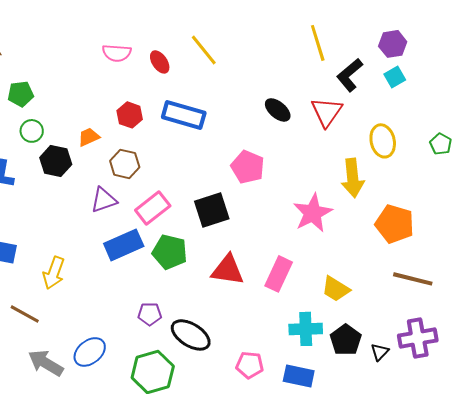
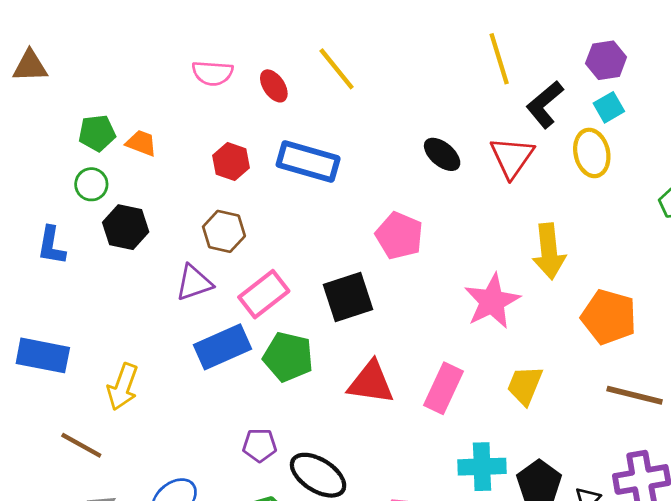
green pentagon: (21, 94) -> (97, 133), moved
orange trapezoid: (89, 137) -> (141, 143), moved, turned 45
yellow ellipse: (383, 141) -> (592, 153), moved
yellow trapezoid: (336, 289) -> (525, 385), moved, turned 80

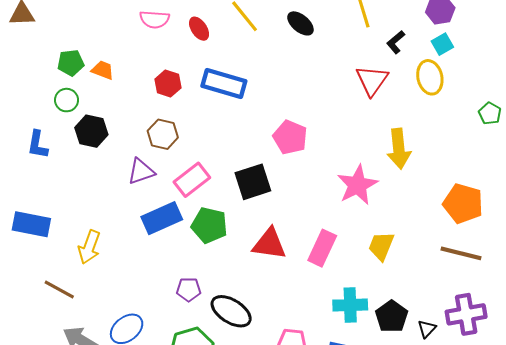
black L-shape: (545, 104) -> (396, 42), size x0.7
black ellipse: (442, 154) -> (300, 23), moved
orange pentagon: (609, 317) -> (463, 204), moved

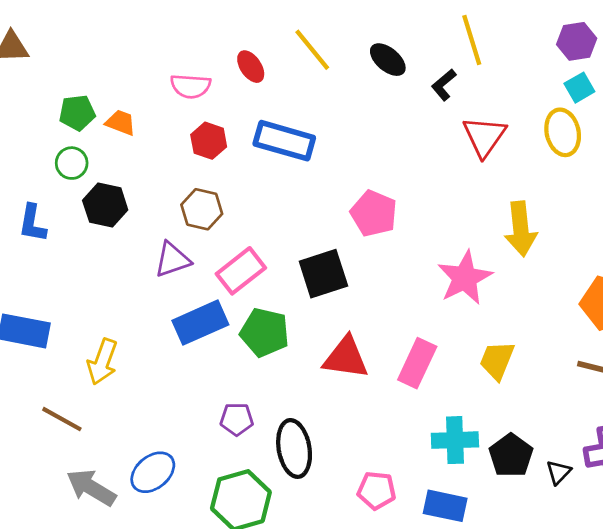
pink semicircle: (155, 19) -> (191, 86), moved
black L-shape: (396, 42) -> (444, 85), moved
black ellipse: (231, 311) -> (294, 448), turned 48

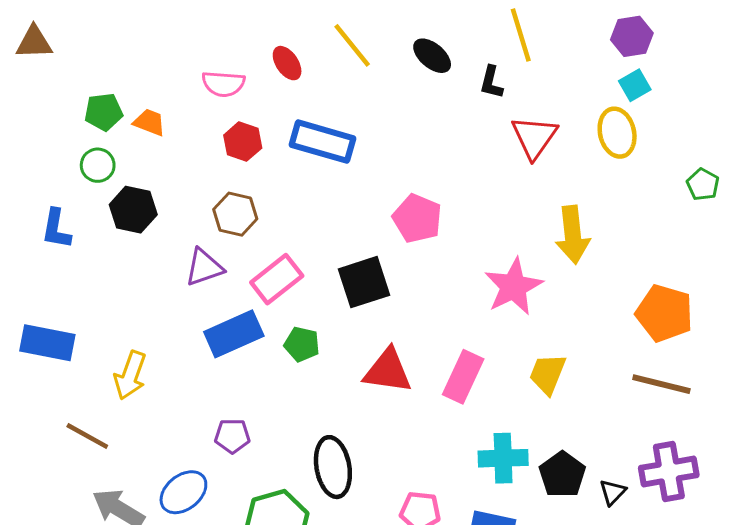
black L-shape: (444, 85) -> (491, 82), turned -36
green pentagon: (265, 332) -> (302, 344), size x0.7
purple pentagon: (237, 419) -> (232, 436), moved

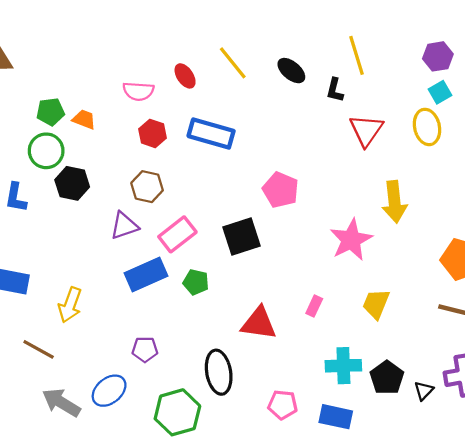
green circle: (98, 165) -> (46, 151), size x1.4
red triangle: (388, 371) -> (259, 323), moved
pink rectangle: (463, 377) -> (314, 306), size x0.6

